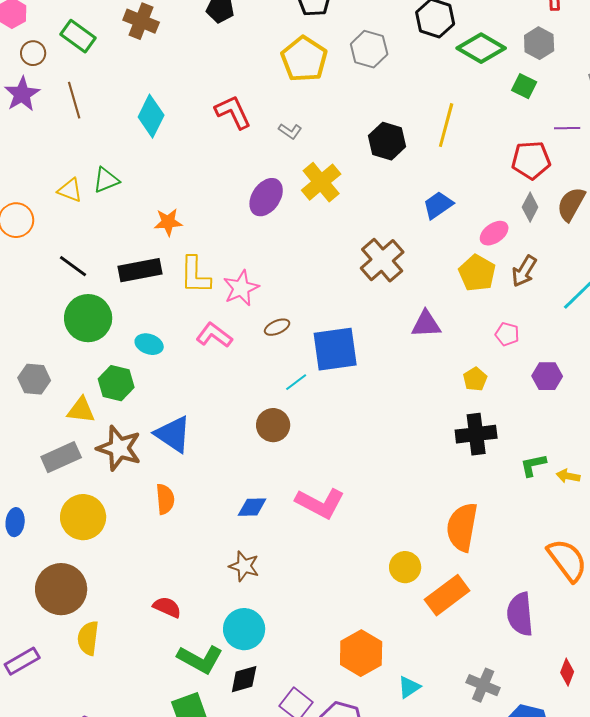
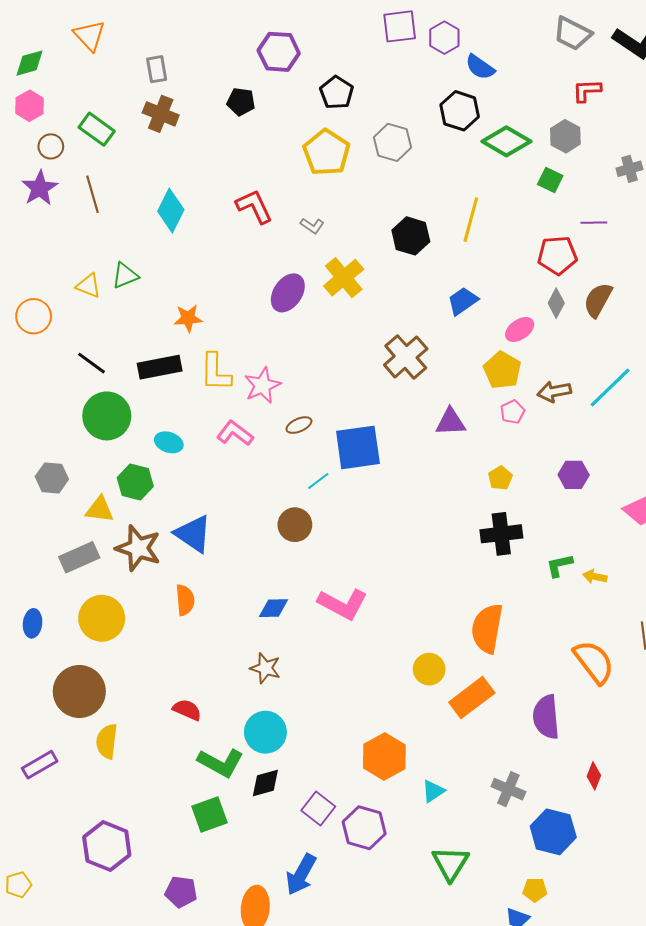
brown arrow: (524, 271) -> (554, 392), moved, turned 48
pink pentagon: (507, 334) -> (513, 412), moved, turned 30

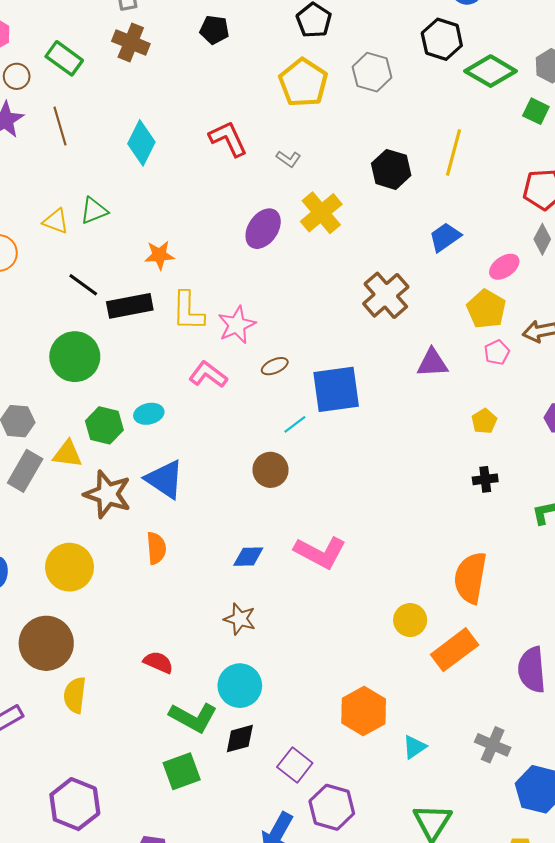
black line: (92, 363) -> (83, 285), moved
cyan ellipse: (169, 442) -> (149, 414), moved, turned -32
black cross: (501, 534) -> (485, 479), size x0.6
gray rectangle: (79, 557) -> (25, 471), moved, turned -36
purple hexagon: (364, 828) -> (332, 807), moved

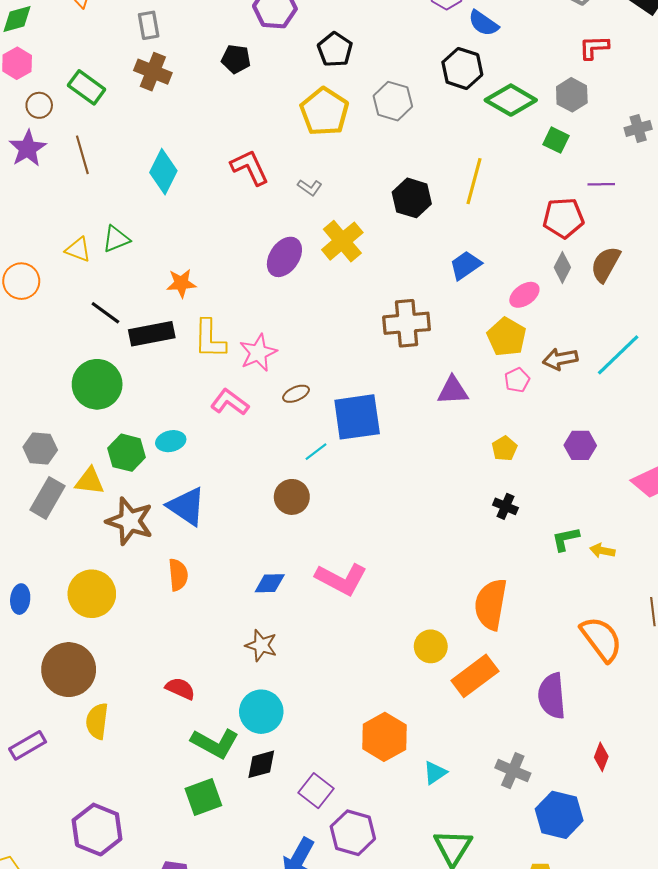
brown cross: (386, 295) -> (407, 323), turned 36
black cross: (485, 479) -> (505, 506), turned 30

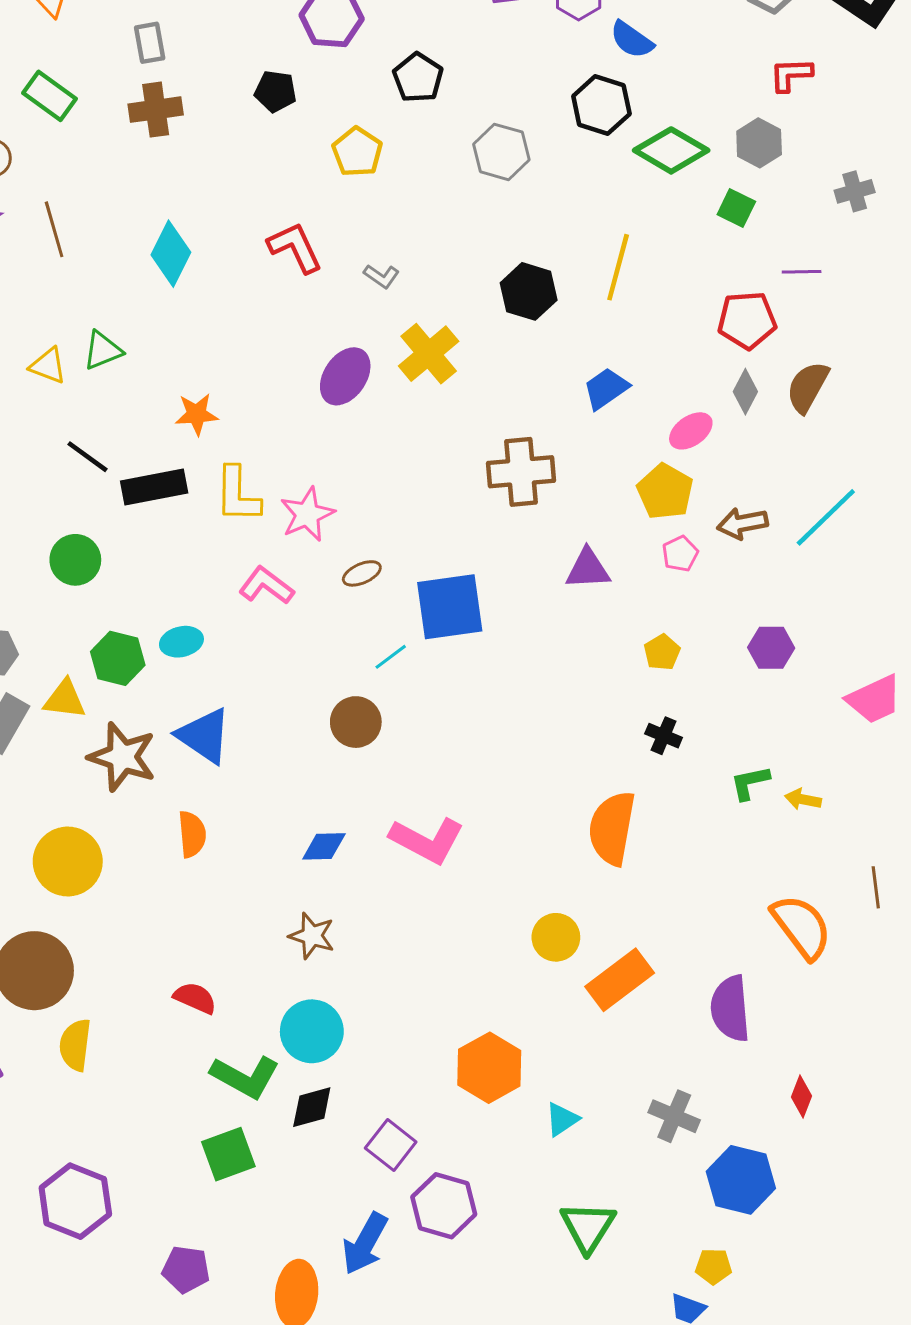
brown cross: (153, 72) -> (156, 110), turned -30
green rectangle: (87, 87) -> (50, 96), moved
yellow pentagon: (324, 112) -> (357, 152), moved, size x0.7
green circle: (97, 384) -> (75, 560), size x0.7
orange semicircle: (491, 604) -> (612, 828), moved

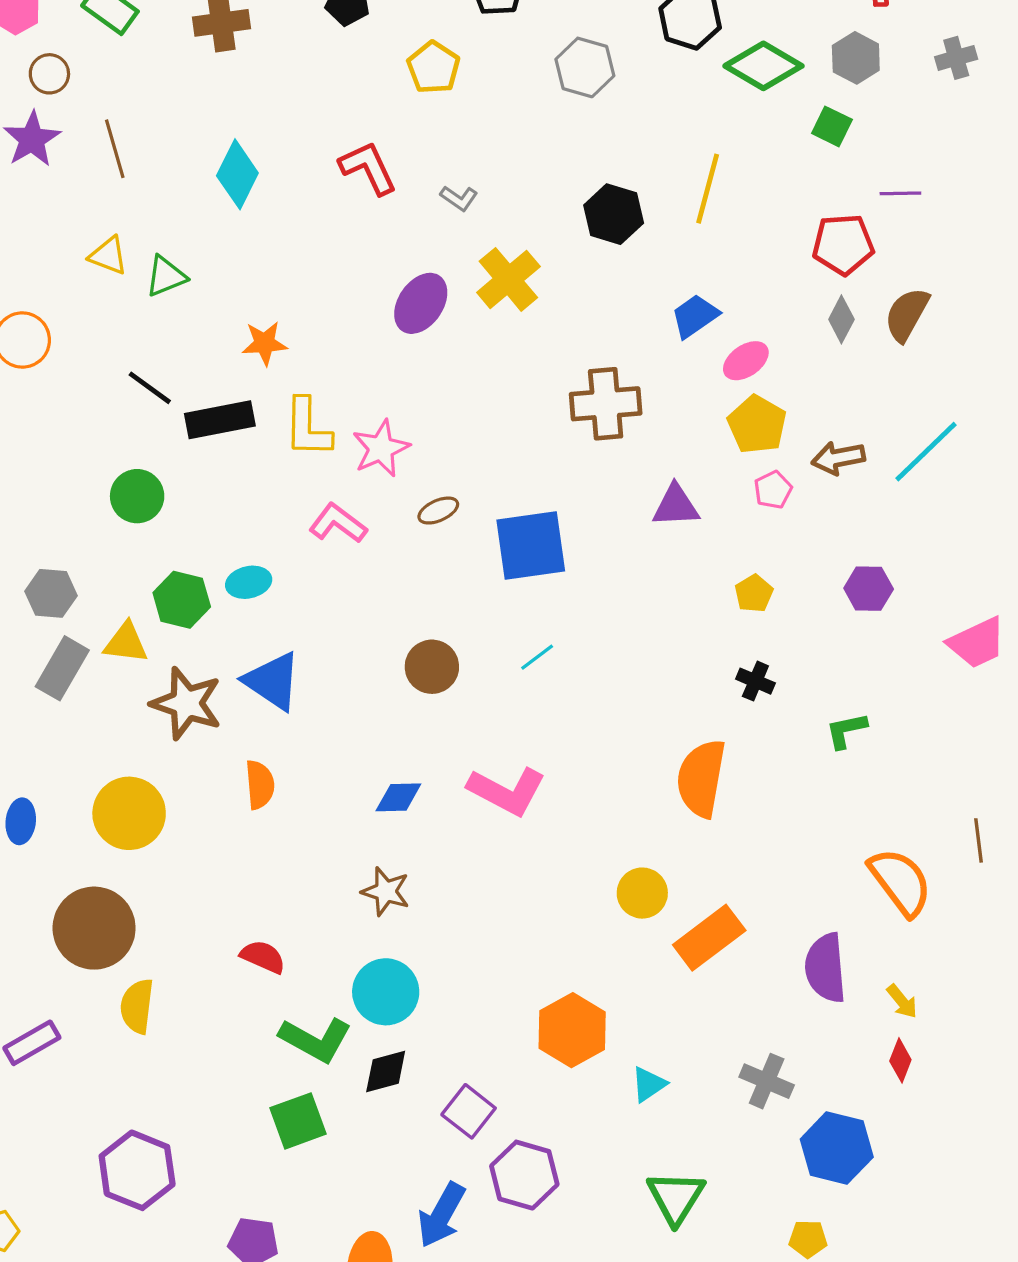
gray cross: (855, 191) -> (956, 58), moved
yellow triangle: (48, 366) -> (108, 256), moved
pink ellipse: (691, 431) -> (746, 361), moved
cyan line: (391, 657) -> (537, 657), moved
yellow arrow: (803, 799) -> (902, 1001), moved, turned -140

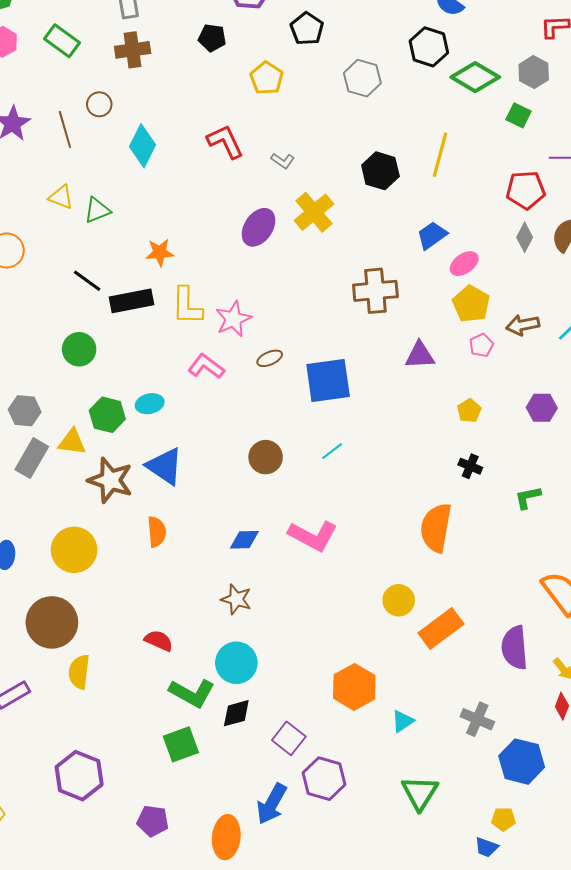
brown circle: (49, 74) -> (99, 104), moved

